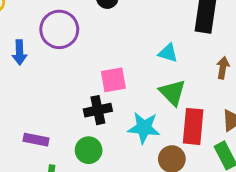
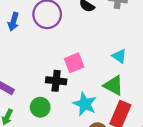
pink square: (113, 80) -> (74, 63), turned -30
green triangle: (172, 92) -> (113, 85), turned -35

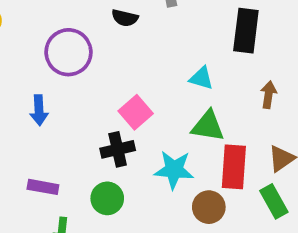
blue arrow: (13, 22) -> (39, 110), moved

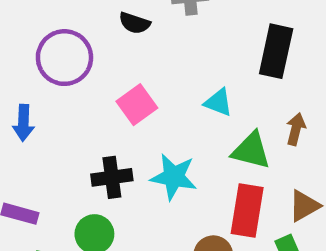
pink square: (136, 112) -> (137, 105), moved
green triangle: (208, 126) -> (251, 150), moved
cyan star: (174, 170) -> (174, 177), moved

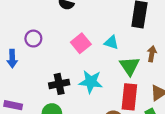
purple circle: (64, 58) -> (33, 39), moved, size x0.6
pink square: (137, 105) -> (81, 43), moved
green triangle: (251, 150) -> (130, 66), turned 45

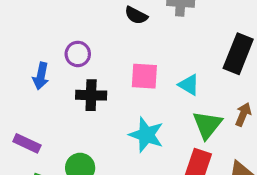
pink square: (81, 43) -> (144, 76), turned 30
black cross: (59, 84) -> (91, 95), moved

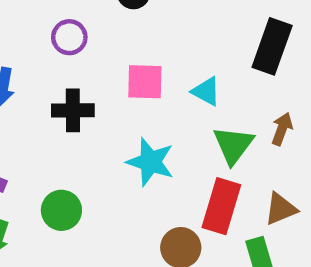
purple circle: (78, 54) -> (69, 37), moved

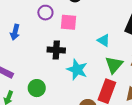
pink square: (145, 82) -> (69, 22), moved
black cross: (73, 110) -> (56, 50), moved

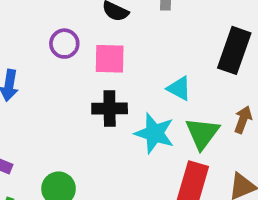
black cross: (56, 50) -> (110, 109), moved
cyan star: (77, 70) -> (154, 133), moved

